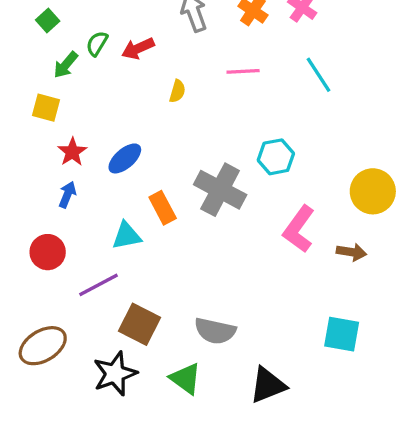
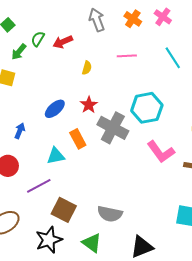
red star: (72, 152) -> (89, 105), moved
cyan hexagon: (276, 157) -> (147, 108), size x1.4
pink L-shape: (299, 229) -> (161, 152), turned -72

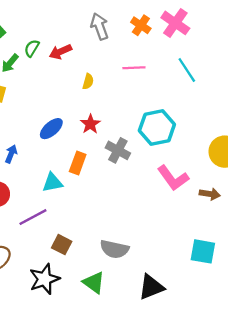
pink cross: (163, 17) -> (175, 23), size x1.4
gray cross: (113, 128) -> (118, 150), size x0.7
orange rectangle: (78, 139) -> (78, 163), turned 48
brown square: (64, 210) -> (62, 245), size x0.7

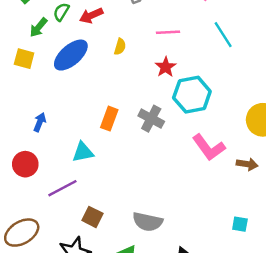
red star: (90, 124) -> (166, 67), moved
blue ellipse: (51, 129) -> (71, 55), moved, size x1.4
orange rectangle: (78, 163) -> (109, 119), moved
cyan square: (203, 251) -> (240, 224), size x0.6

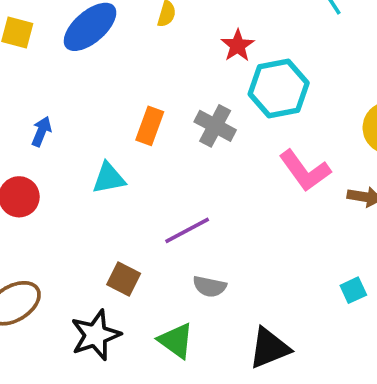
purple line: (62, 188) -> (187, 230), moved
gray semicircle: (148, 222) -> (210, 286), size x0.7
cyan square: (240, 224) -> (353, 290), turned -35

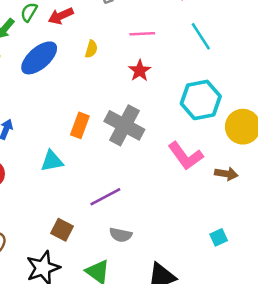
cyan hexagon: (279, 88) -> (201, 100), moved
gray cross: (215, 126) -> (124, 125), size x1.4

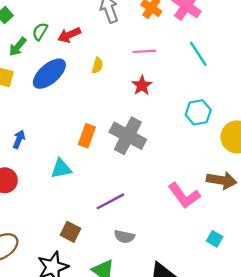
cyan hexagon: (201, 100) -> (198, 112), size x0.7
pink L-shape: (186, 156) -> (184, 196), moved
brown arrow: (226, 174) -> (222, 180), size x1.4
cyan square: (219, 237) -> (215, 239), turned -35

